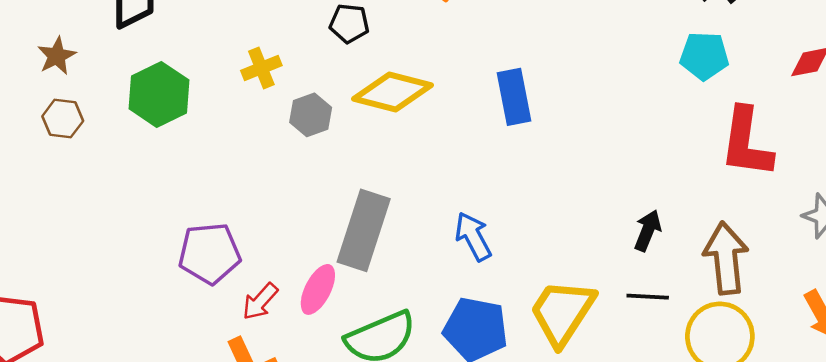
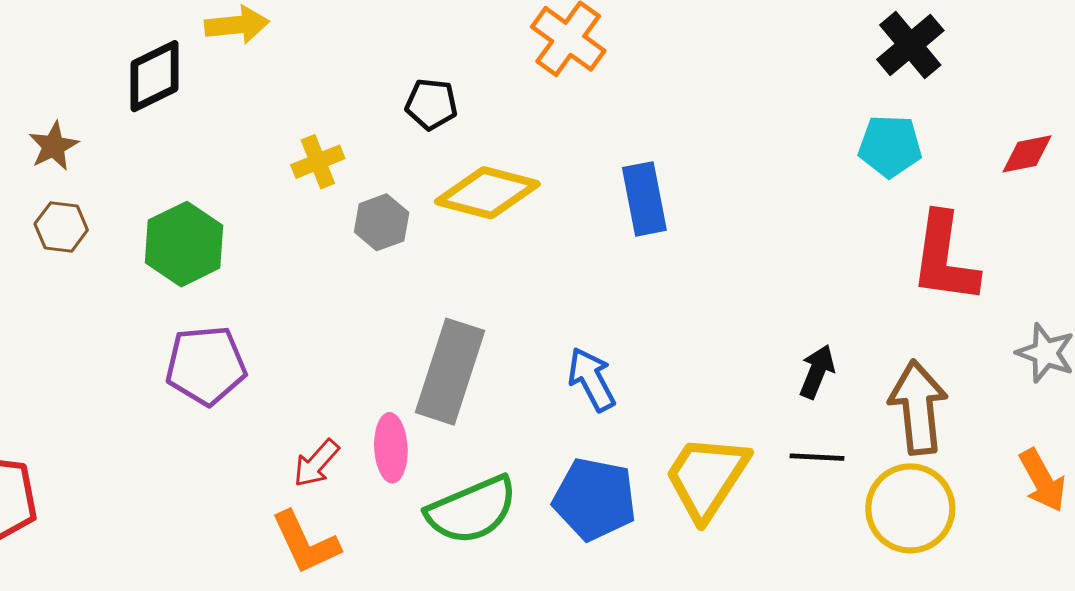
green hexagon: (159, 94) -> (184, 244), moved
purple pentagon: (210, 253) -> (206, 365), moved
pink ellipse: (318, 289) -> (391, 448), turned -30

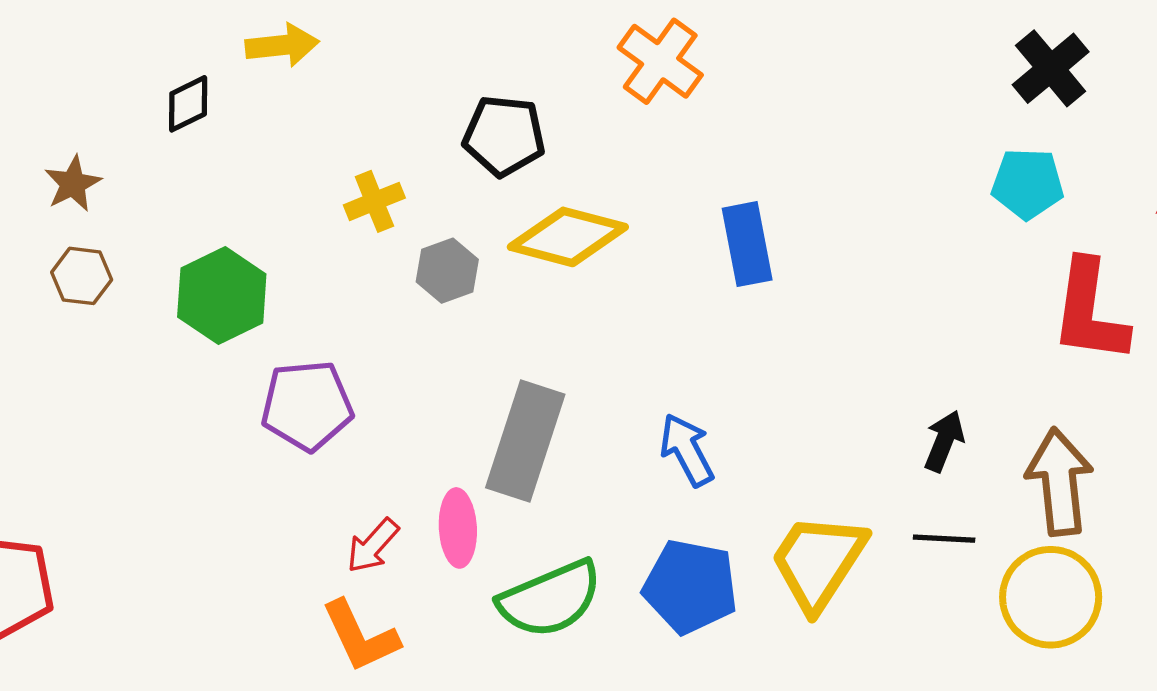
black diamond: (155, 76) -> (188, 104), size x0.7
black pentagon: (431, 104) -> (504, 136), size x1.4
purple pentagon: (206, 365) -> (307, 406), moved

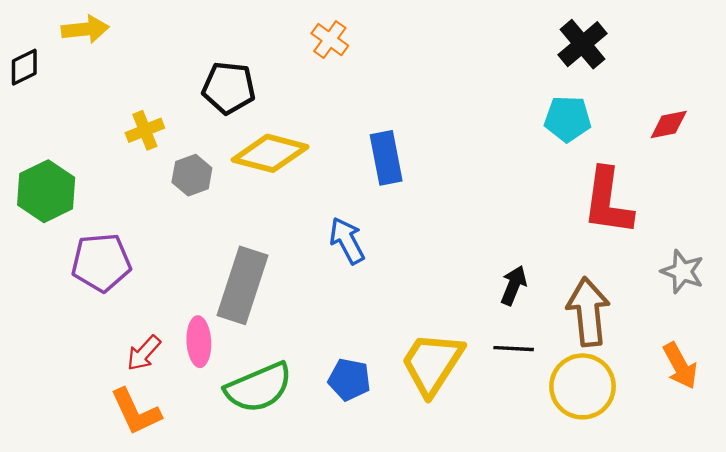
orange cross: (660, 61) -> (330, 40), size x0.7
blue arrow: (687, 450) -> (347, 241), moved
blue pentagon: (690, 587) -> (349, 380), size x0.7

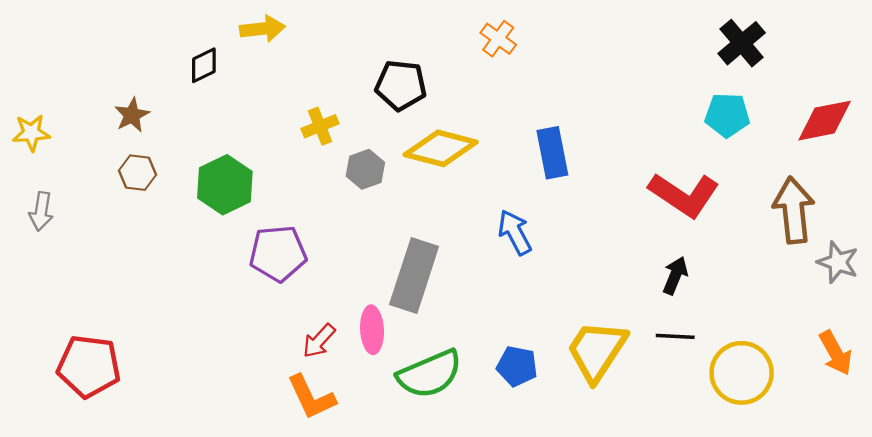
red diamond: (669, 125) -> (825, 121), size x1.5
red L-shape: (608, 202) -> (684, 195), moved, turned -64
brown arrow: (588, 312) -> (794, 210), moved

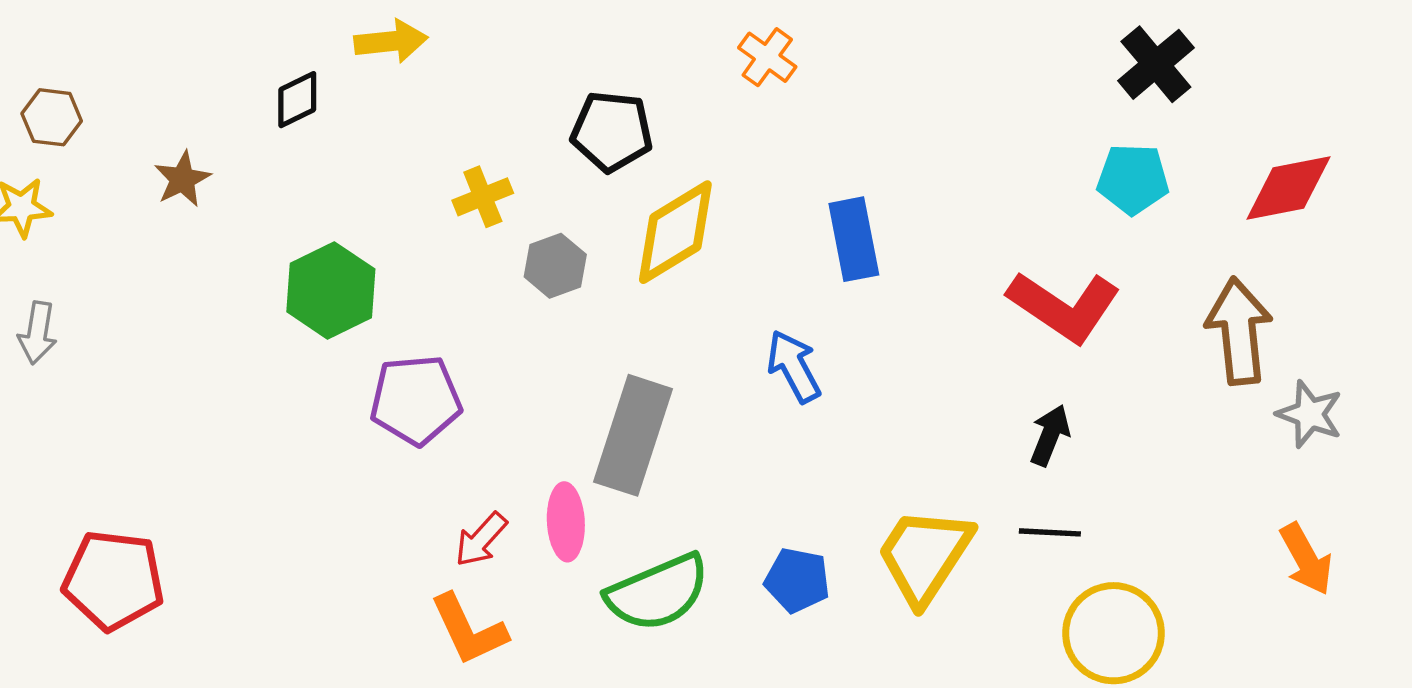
yellow diamond: (441, 148) -> (675, 232), turned -46
brown hexagon: (137, 173) -> (52, 117), moved
yellow circle: (742, 373) -> (1114, 633), moved

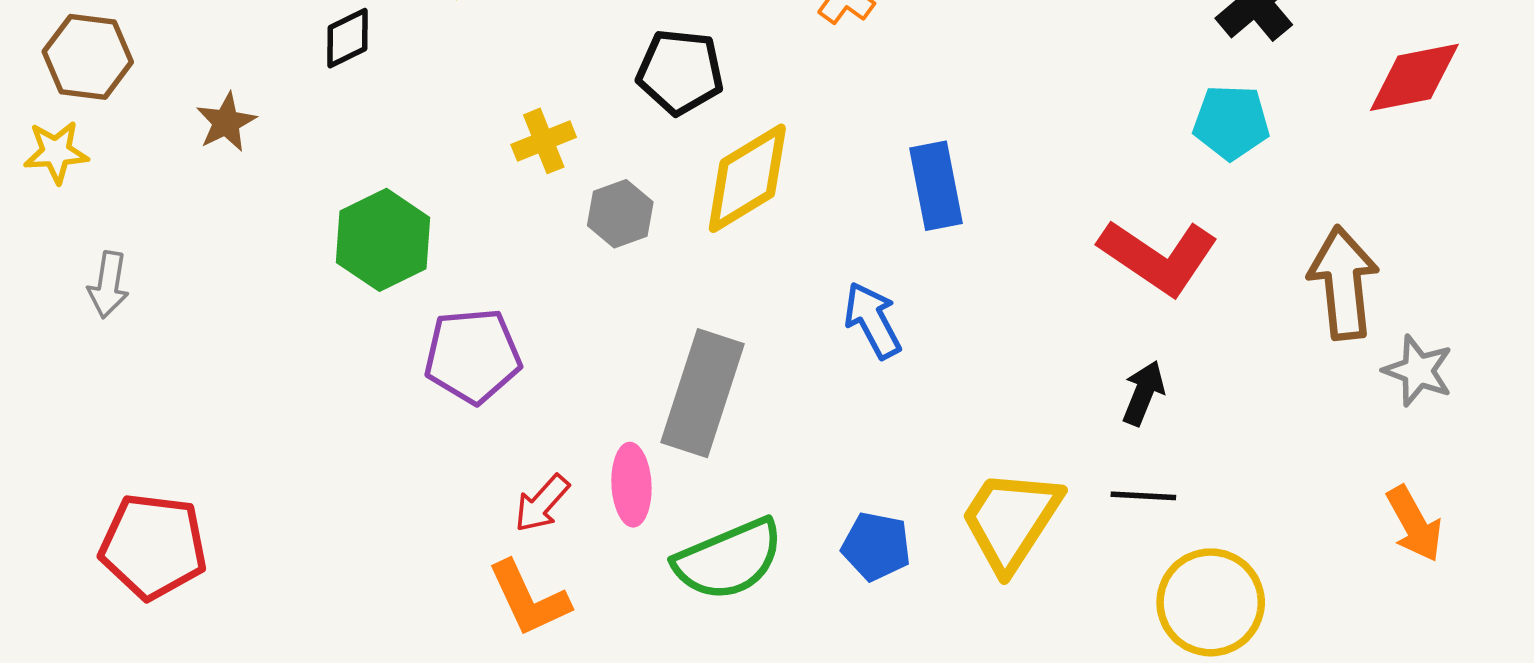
brown hexagon: (52, 117) -> (88, 57), size x1.4
red diamond: (1288, 188) -> (1414, 77), moved
gray arrow: (38, 333) -> (108, 285), moved

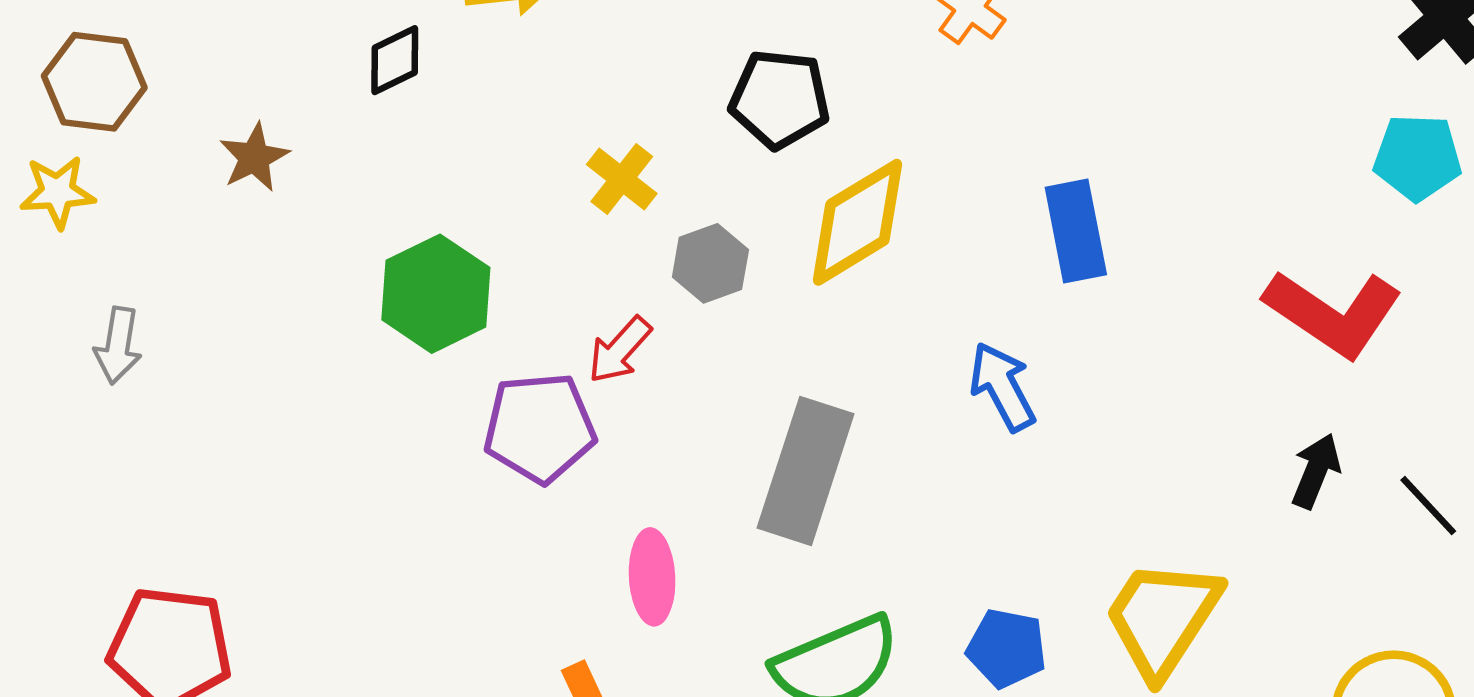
yellow cross: (544, 141) -> (622, 179), turned -30
pink ellipse: (631, 485) -> (652, 577), moved
black line: (1143, 496) -> (1428, 506), moved, turned 44
red arrow: (542, 503) -> (620, 350), moved

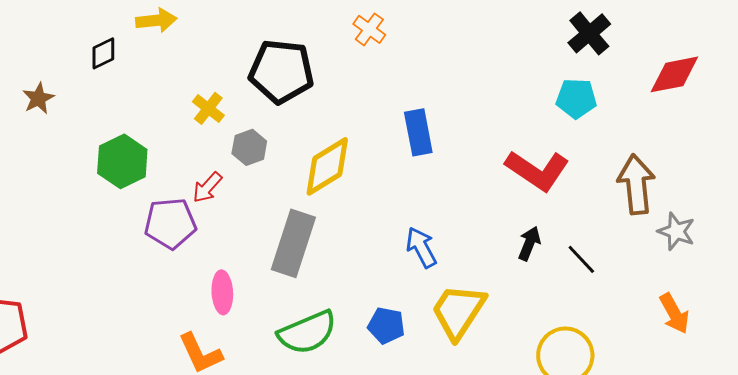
black pentagon: (780, 99) -> (281, 71), size x1.4
yellow diamond: (857, 222) -> (327, 166), moved
blue arrow: (1002, 387) -> (421, 247), moved

